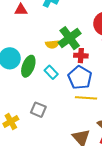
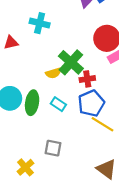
blue pentagon: (80, 78) -> (91, 103), turned 30
yellow line: (86, 98) -> (103, 124), turned 40

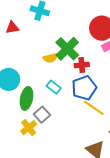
green ellipse: (32, 103) -> (26, 98), moved
gray square: (53, 148) -> (42, 115), moved, turned 35
yellow cross: (25, 167) -> (29, 128), moved

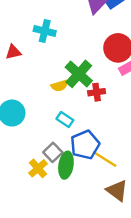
blue pentagon: (84, 88) -> (85, 145), moved
green ellipse: (26, 98) -> (66, 165), moved
yellow line: (94, 108) -> (105, 159), moved

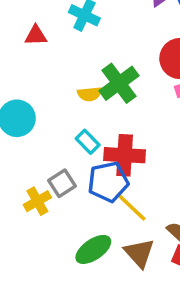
red cross: (97, 92) -> (125, 155), moved, size x1.6
green ellipse: (66, 165) -> (93, 249), moved, turned 35

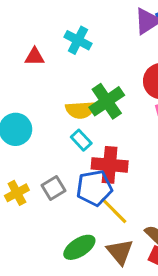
yellow semicircle: (90, 94) -> (80, 110), size x1.4
cyan rectangle: (88, 142) -> (81, 140), moved
yellow cross: (37, 201) -> (17, 193), moved

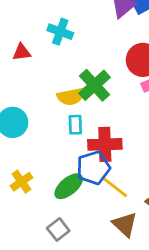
cyan rectangle: (81, 140) -> (75, 125), turned 48
gray square: (54, 188) -> (58, 229), moved
green ellipse: (79, 247) -> (69, 186), moved

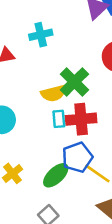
cyan cross: (60, 32) -> (41, 35), turned -30
red cross: (105, 144) -> (81, 119), moved

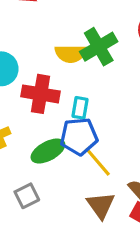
cyan rectangle: (59, 119) -> (80, 108), moved
red cross: (81, 119) -> (40, 94), moved

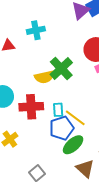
green ellipse: (48, 151) -> (73, 145), moved
yellow line: (98, 162) -> (75, 118), moved

